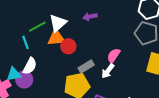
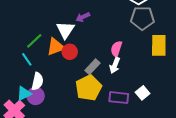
white triangle: (58, 23) -> (65, 30), moved

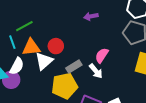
purple arrow: (83, 17) -> (91, 16), moved
white triangle: (65, 30) -> (44, 61), moved
orange triangle: (56, 47) -> (31, 47), moved
white arrow: (115, 65) -> (96, 71), turned -77

